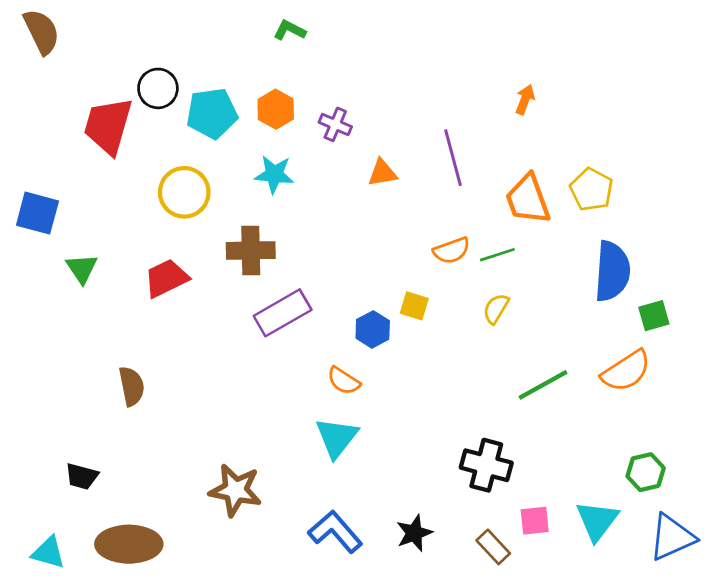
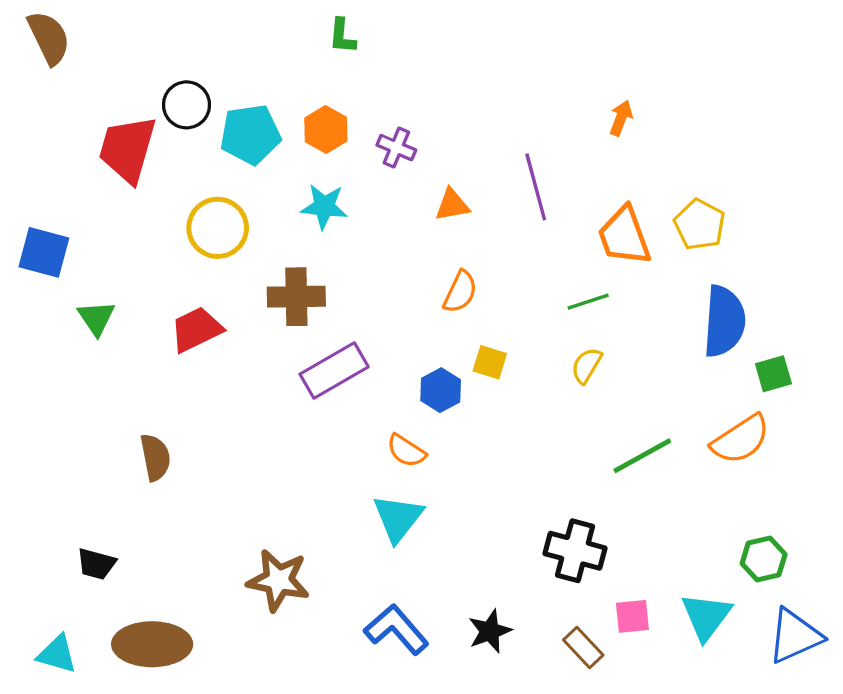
green L-shape: (290, 30) -> (342, 36), turned -112
orange semicircle: (452, 250) -> (460, 292), moved, turned -45

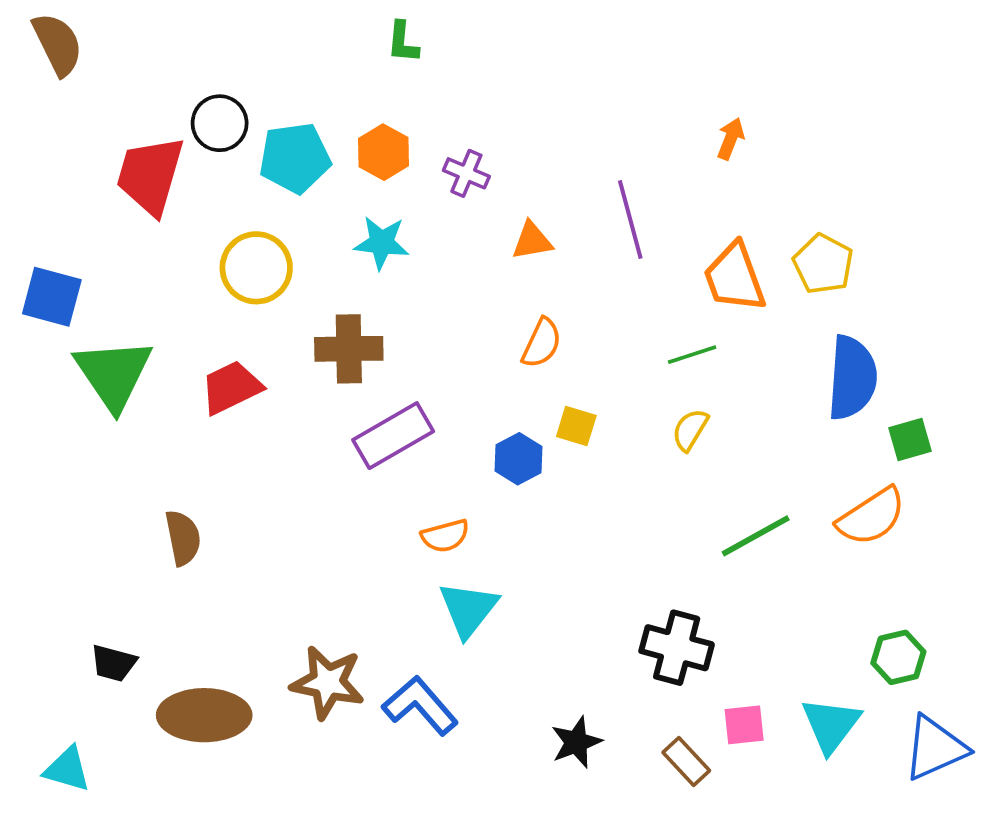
green triangle: (96, 318) -> (114, 374), size x1.8
orange semicircle: (406, 451) -> (445, 536), moved, turned -48
blue L-shape: (396, 629) -> (420, 706), moved
brown ellipse: (152, 644) -> (204, 715), moved

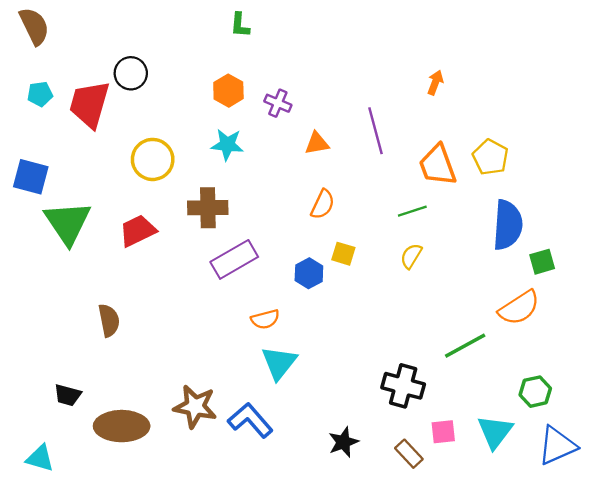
cyan pentagon: (295, 158) -> (40, 94), moved, size x0.6
green line: (756, 536) -> (465, 346), moved

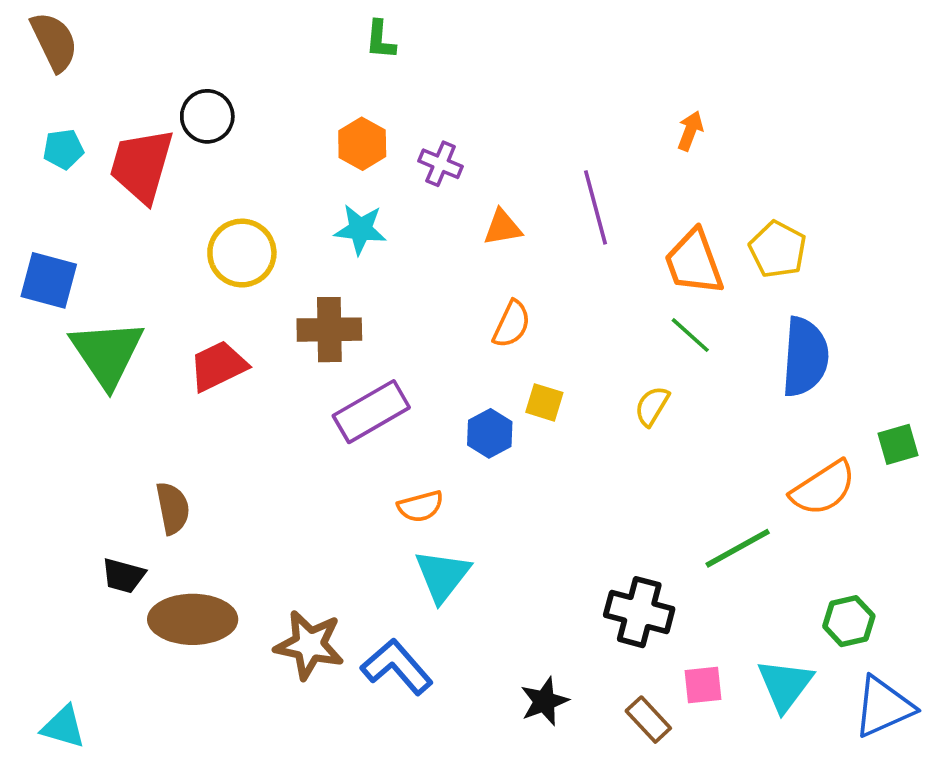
green line: (412, 211) -> (690, 335), moved, turned 60
green square: (542, 262) -> (898, 444), moved
black trapezoid: (68, 395) -> (123, 576), moved
brown ellipse: (122, 426) -> (193, 619), moved

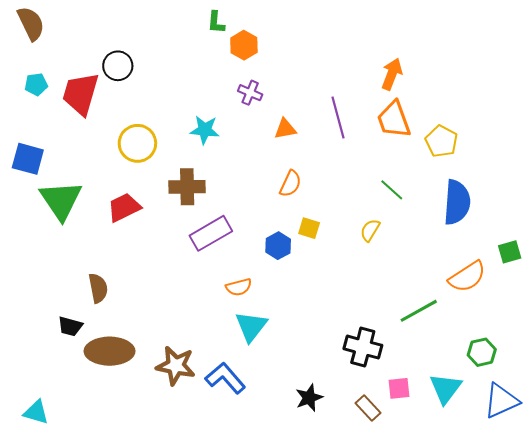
orange arrow: (690, 131) -> (392, 74), size x1.4
orange hexagon: (362, 144) -> (244, 45), moved
orange trapezoid: (694, 262) -> (394, 120), moved

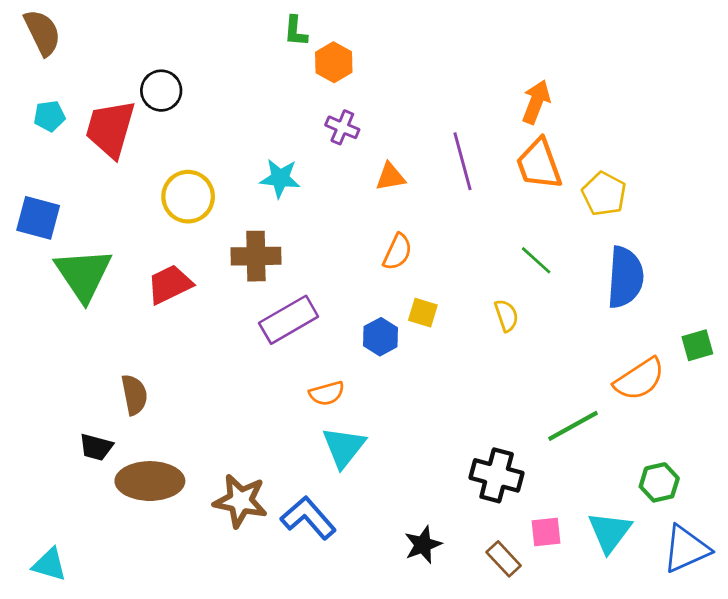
yellow semicircle: (370, 230) -> (506, 316), turned 130

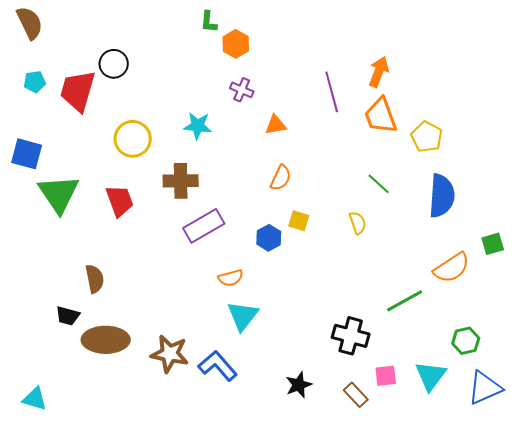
purple line: (463, 161) -> (332, 92), moved
red trapezoid: (170, 284) -> (120, 201), turned 96

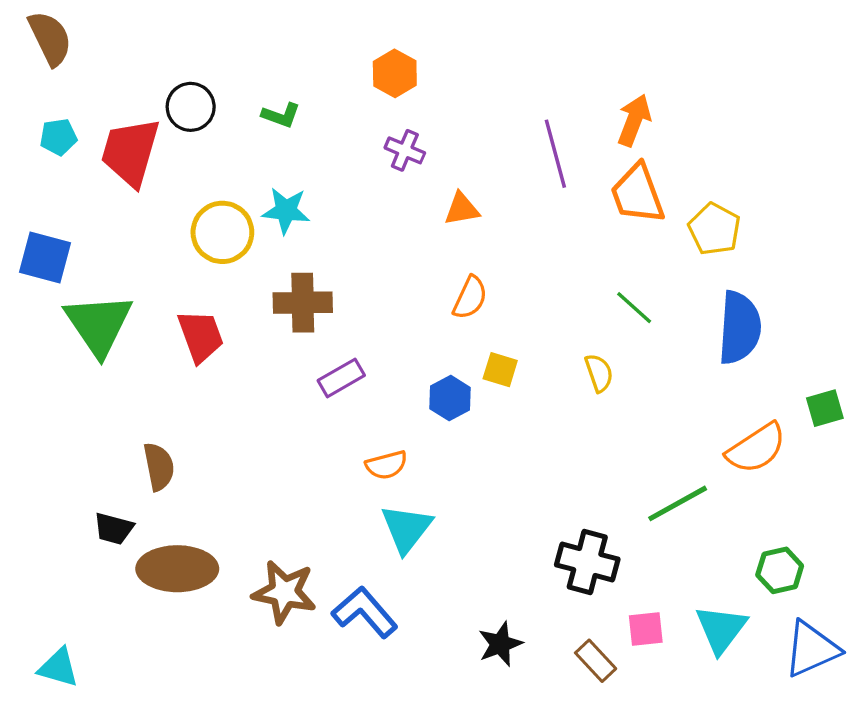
green L-shape: (209, 22) -> (281, 115), moved, turned -75
cyan star: (198, 126) -> (286, 211), moved
purple rectangle: (204, 226) -> (341, 378), size x0.7

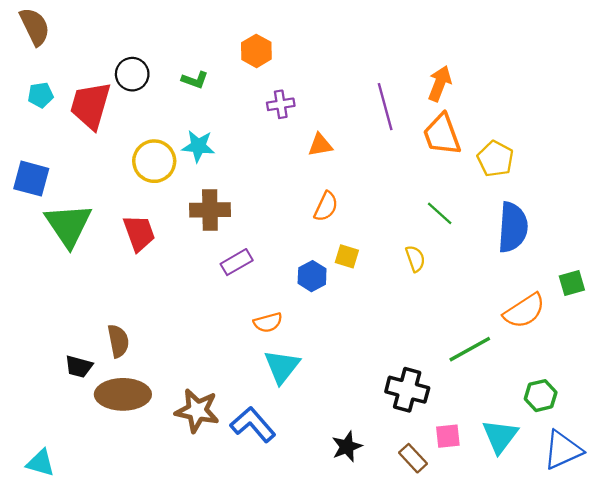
orange hexagon: (395, 73) -> (256, 51), moved
purple cross: (405, 150) -> (281, 104), turned -32
brown semicircle: (159, 467) -> (118, 341), moved

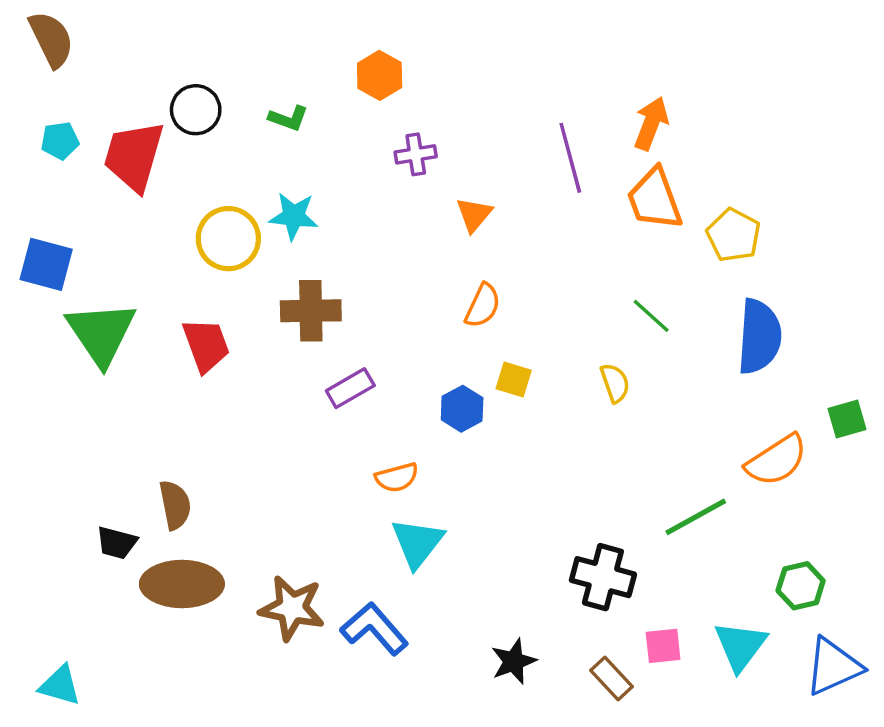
orange triangle: (320, 145) -> (474, 215), turned -40

